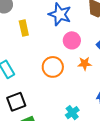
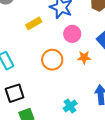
yellow rectangle: (24, 28) -> (34, 23), moved, turned 70

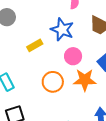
orange star: (84, 57) -> (85, 80), size x1.6

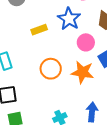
pink circle: (73, 56) -> (86, 42), moved

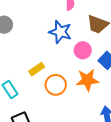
yellow rectangle: (39, 30) -> (37, 69), moved

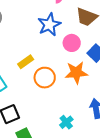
blue star: (60, 32) -> (49, 25), turned 30

